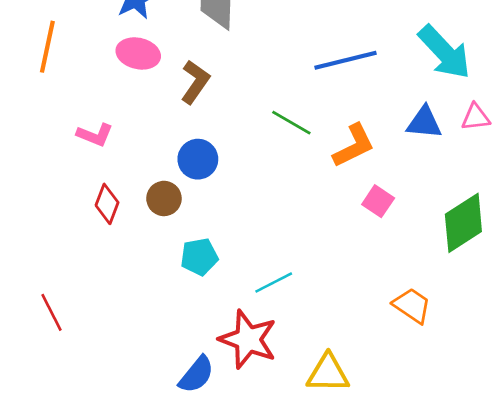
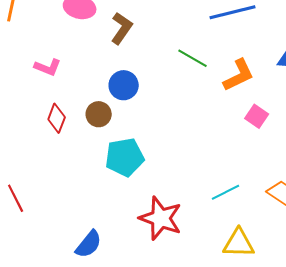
cyan pentagon: (199, 257) -> (125, 157), size x1.4
cyan line: (274, 282) -> (226, 192), moved
yellow triangle: (328, 373) -> (239, 243), moved
blue semicircle: (196, 375) -> (89, 244), moved

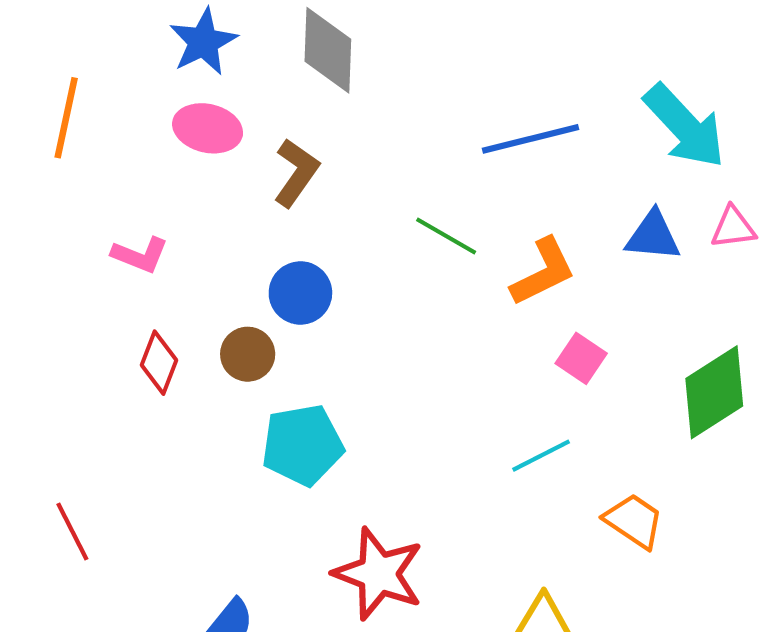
cyan line: (226, 192) -> (541, 456), moved

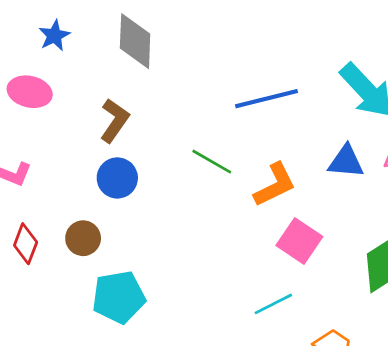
blue star: (203, 42) -> (54, 36), size x0.7
pink ellipse: (208, 128) -> (30, 92), moved
blue circle: (300, 293) -> (117, 178), moved
pink square: (581, 358) -> (299, 241), size x1.4

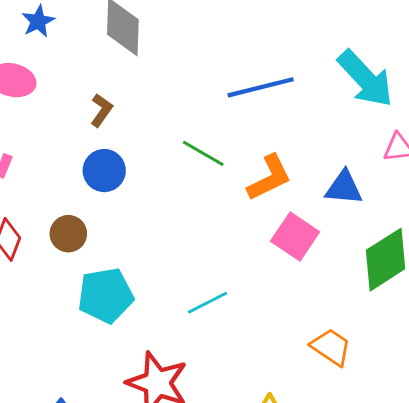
brown L-shape: (115, 120) -> (101, 110), size x0.7
blue triangle: (346, 162) -> (344, 188), moved
cyan line: (273, 304) -> (208, 303), moved

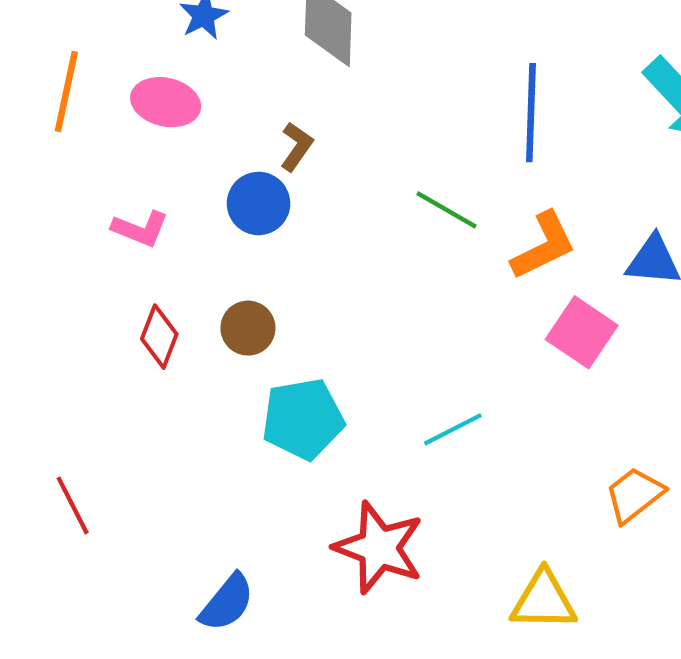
blue line: (261, 87) -> (531, 113), turned -74
blue circle: (104, 171) -> (259, 203), moved
orange trapezoid: (331, 347) -> (634, 495), turned -72

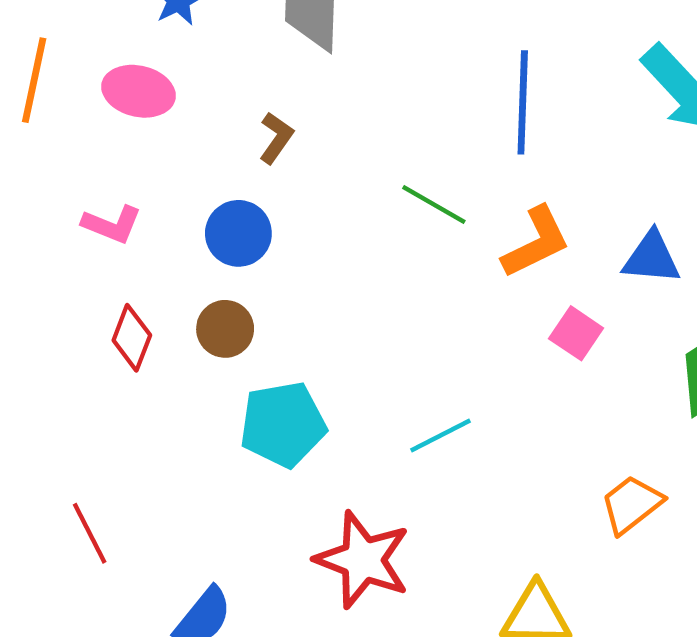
blue circle: (259, 203) -> (238, 233), moved
pink square: (582, 332) -> (576, 333), size x0.7
red line: (73, 505) -> (90, 533), moved

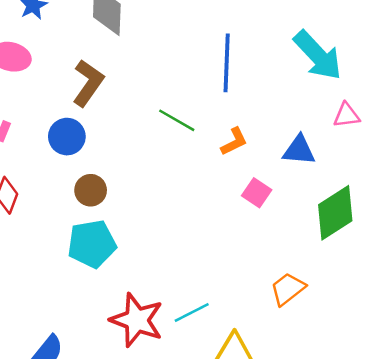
brown L-shape: (276, 138) -> (88, 83), size x1.6
orange L-shape: (536, 242) -> (234, 142), size x0.7
brown circle: (225, 329) -> (91, 190), moved
cyan line: (441, 435) -> (192, 313), moved

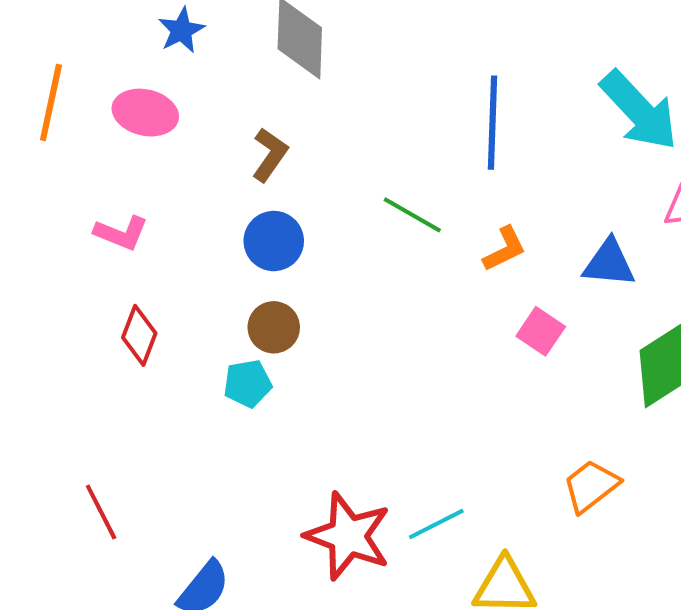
brown L-shape: (88, 83) -> (270, 155), size x0.7
blue circle: (67, 137) -> (274, 241), moved
cyan pentagon: (92, 244) -> (248, 384), moved, size x0.6

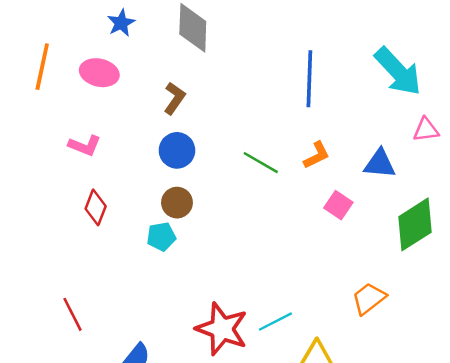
green line: (412, 215) -> (261, 163), moved

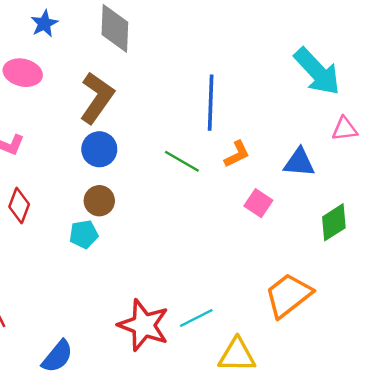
blue line: (309, 79) -> (211, 103), moved
brown L-shape: (175, 98) -> (97, 98), size x1.6
green diamond: (415, 224) -> (334, 222), size x0.7
orange trapezoid: (369, 299) -> (288, 295), size x1.4

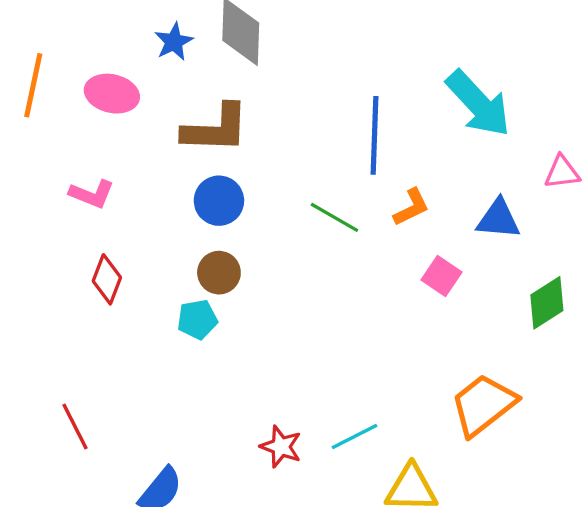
blue star: (44, 24) -> (174, 42), moved
cyan arrow: (317, 71) -> (478, 104), moved
brown L-shape: (97, 98) -> (216, 129), turned 57
red star: (144, 325) -> (281, 447), size x0.6

